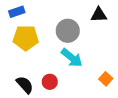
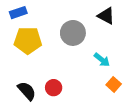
black triangle: (99, 15) -> (106, 16), turned 30
cyan arrow: (72, 58) -> (102, 60), moved, size x0.7

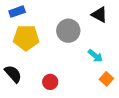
black semicircle: (27, 91) -> (13, 74), moved

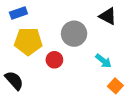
red circle: (50, 82) -> (54, 60), moved

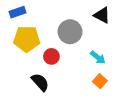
black semicircle: (14, 80) -> (40, 82), moved
orange square: (115, 86) -> (100, 81), moved

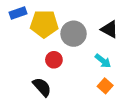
black triangle: (102, 15) -> (109, 29), moved
yellow pentagon: (27, 39) -> (44, 24), moved

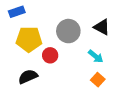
yellow pentagon: (44, 24) -> (29, 39), moved
black semicircle: (42, 87) -> (28, 77), moved, turned -72

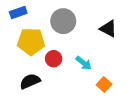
gray circle: (68, 31) -> (63, 21), moved
cyan arrow: (96, 56) -> (84, 63), moved

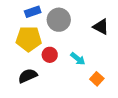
blue rectangle: (18, 13) -> (33, 12), moved

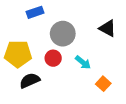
gray circle: (59, 20) -> (63, 34), moved
yellow pentagon: (29, 39) -> (18, 54), moved

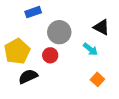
yellow pentagon: (18, 54) -> (17, 51), turned -30
cyan arrow: (83, 62) -> (90, 49), moved

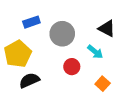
blue rectangle: (33, 12) -> (31, 22), moved
red circle: (50, 55) -> (72, 67), moved

